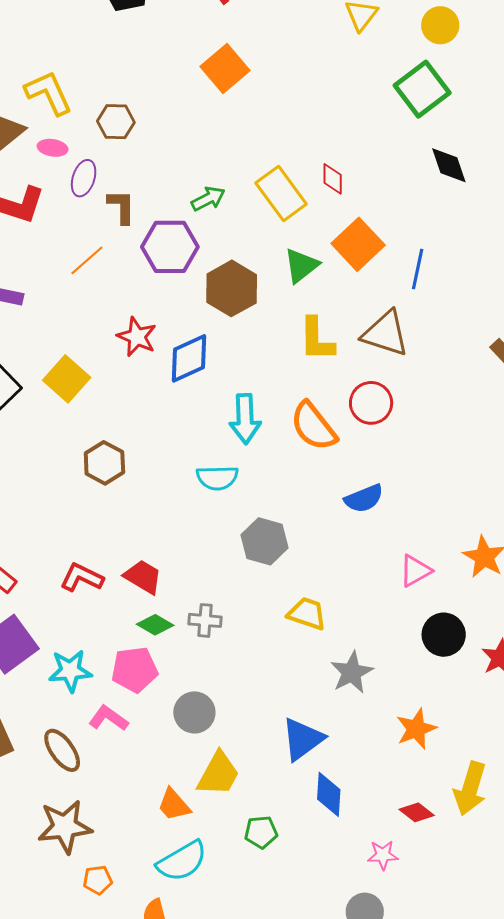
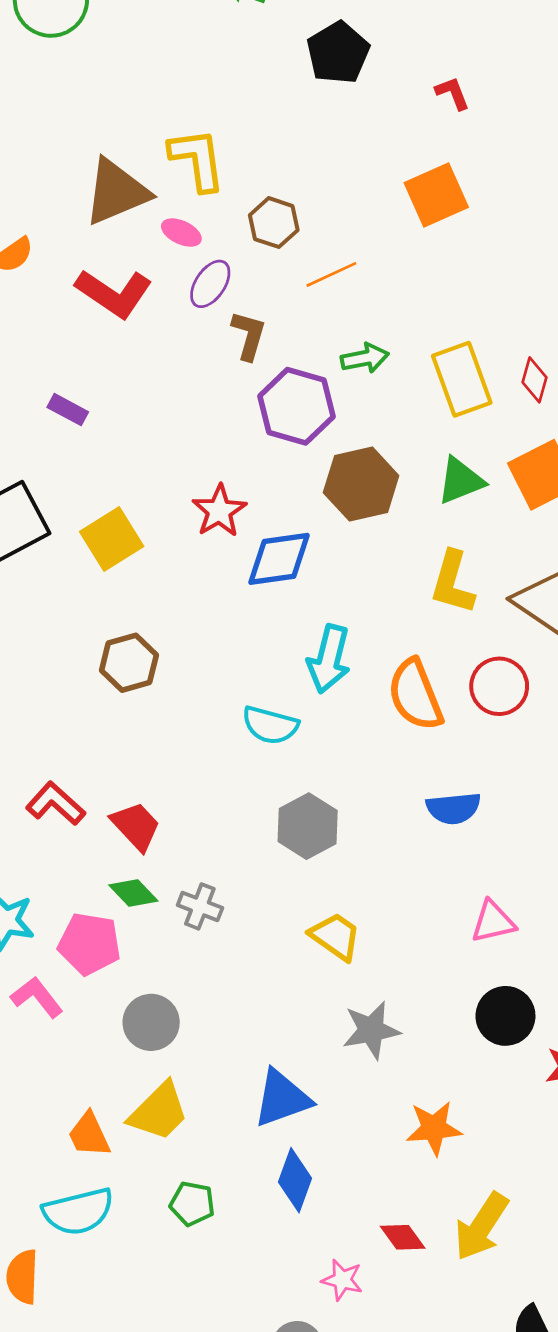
orange line: (87, 260) -> (331, 274), moved

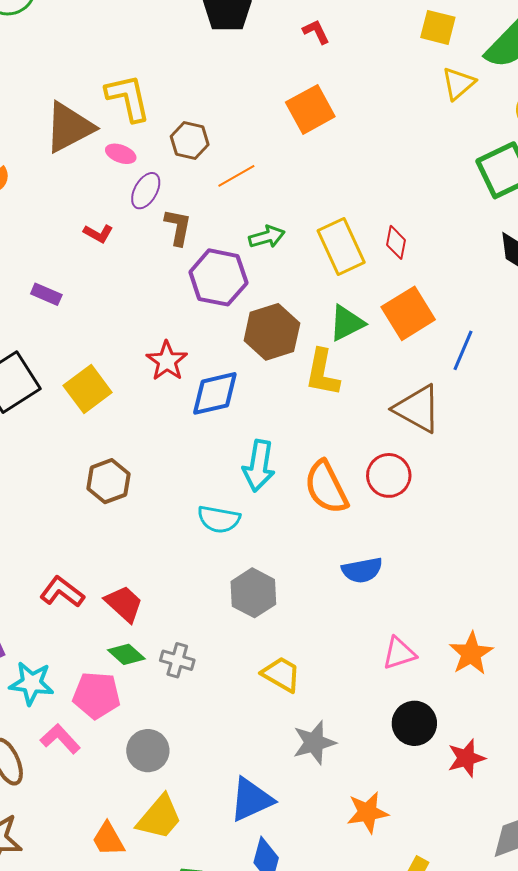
red L-shape: (114, 293) -> (98, 233), moved, size x0.5
yellow L-shape: (453, 583) -> (322, 373), moved

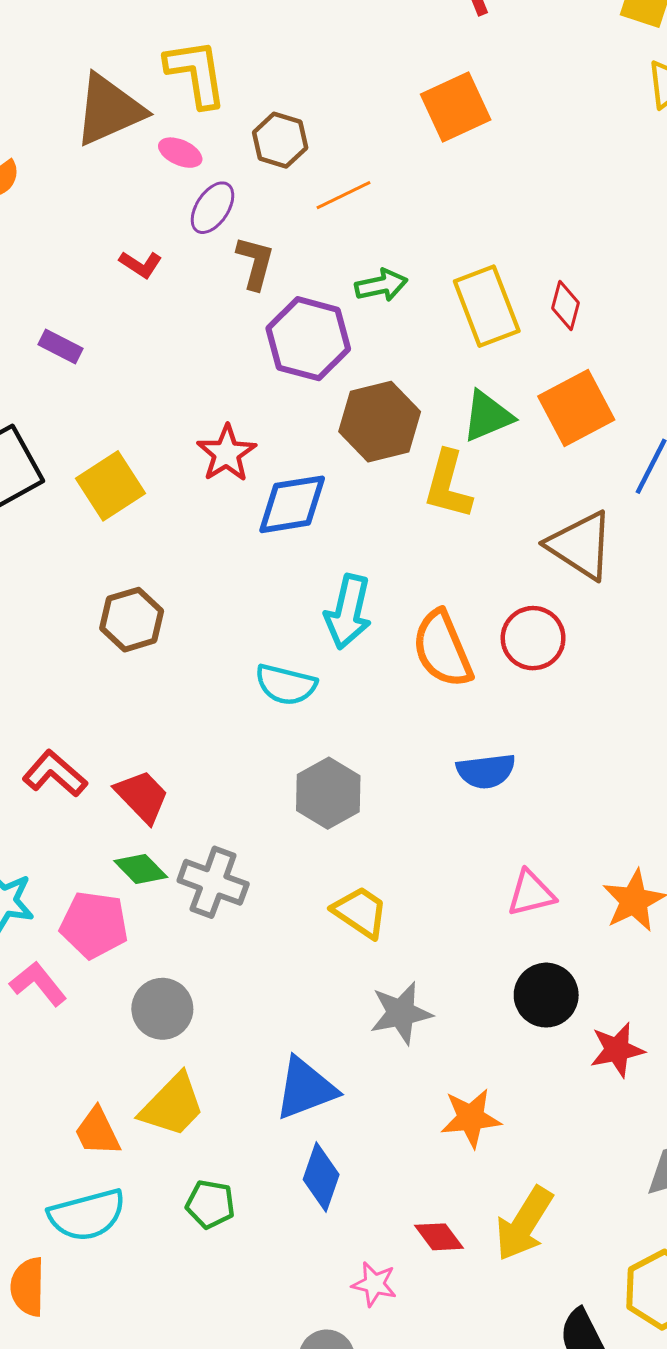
gray cross: (177, 660) -> (213, 882), size x1.4

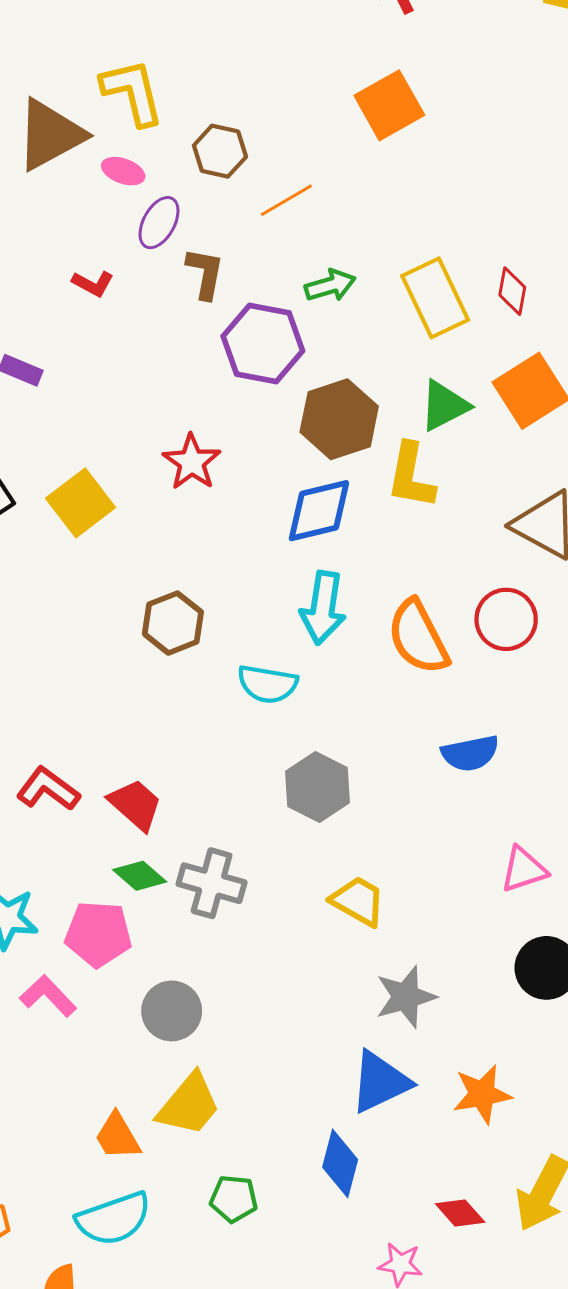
blue diamond: (292, 504) -> (319, 511), moved
brown hexagon: (132, 620) -> (173, 623), moved
blue triangle: (306, 1089) -> (380, 1082), moved

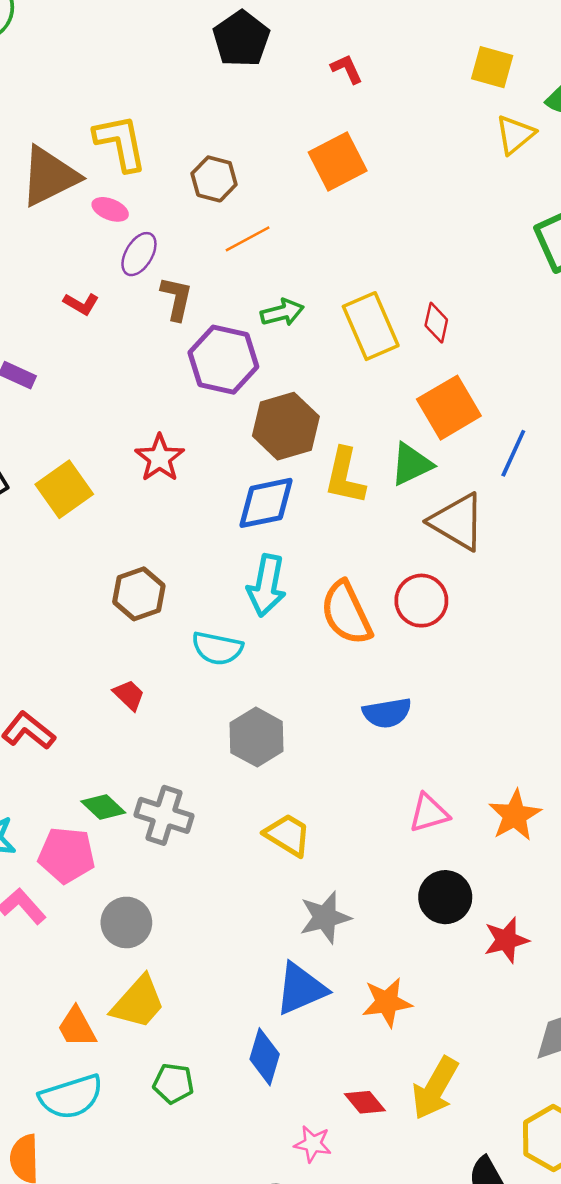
brown hexagon: (220, 151) -> (214, 179), moved
green triangle: (444, 406) -> (411, 464), moved
red trapezoid: (135, 805) -> (129, 695), moved, size x0.7

